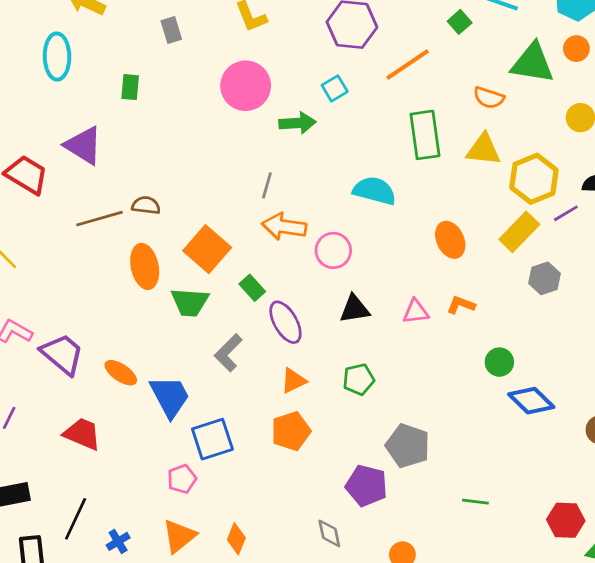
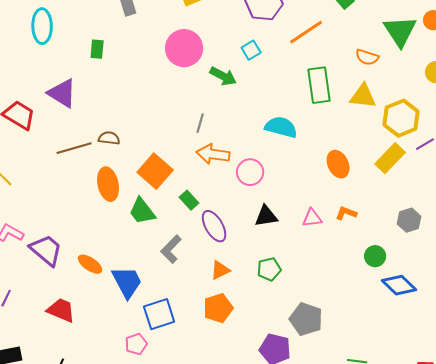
green triangle: (533, 63) -> (400, 31), turned 48
green arrow: (297, 123) -> (223, 76), turned 32
gray hexagon: (545, 278) -> (409, 220), moved
green trapezoid: (190, 302) -> (142, 211), turned 48

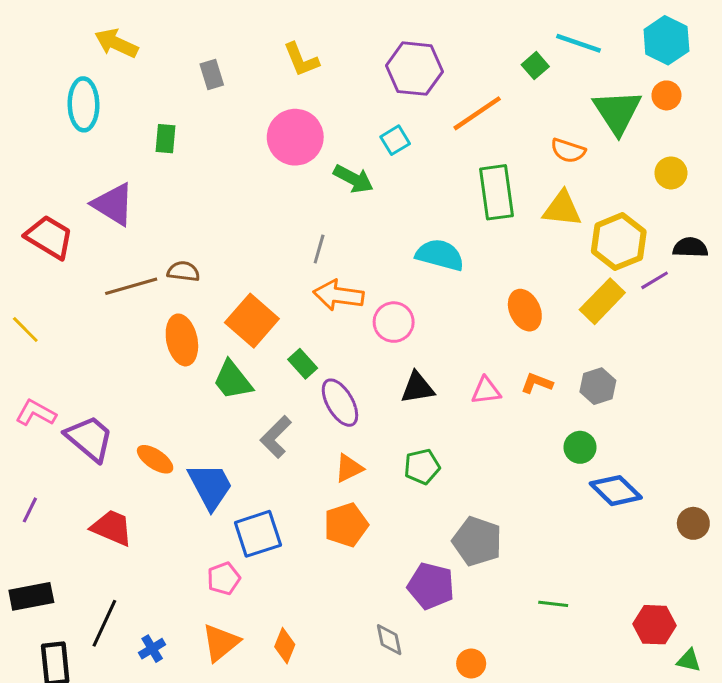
gray hexagon: (409, 220) -> (598, 386), moved

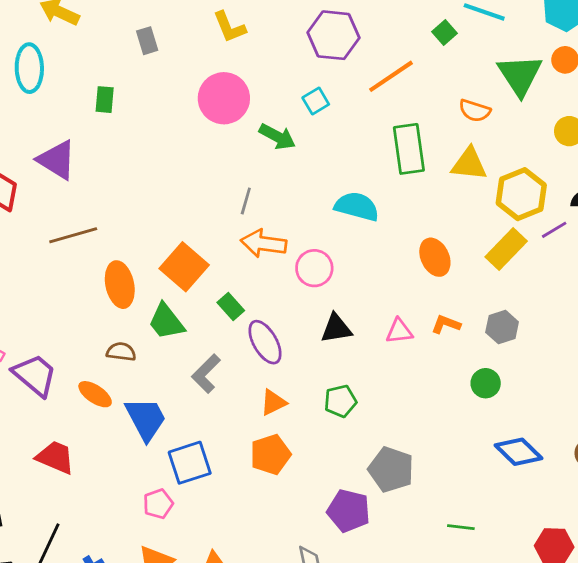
brown semicircle: (183, 271) -> (121, 352), moved
blue diamond: (616, 491) -> (518, 452), moved

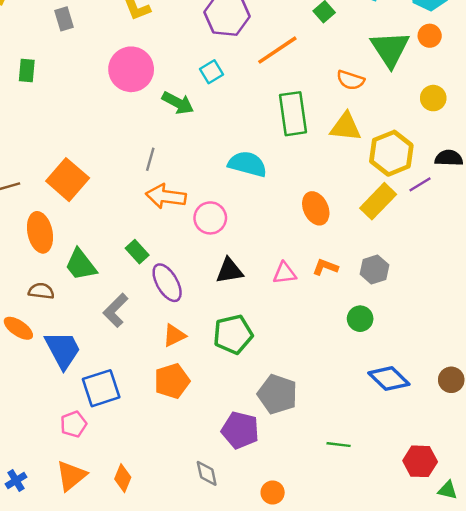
orange square: (184, 267) -> (68, 180), moved
green pentagon: (340, 401) -> (233, 334), size x1.4

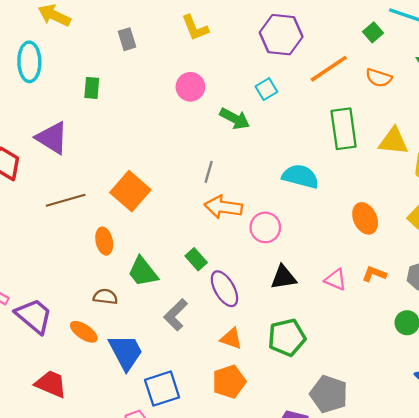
pink circle: (131, 69) -> (190, 87), size x0.7
orange semicircle: (351, 80) -> (379, 78), moved
orange ellipse: (40, 232) -> (104, 241), size x0.7
pink triangle: (285, 273) -> (336, 280), turned 30
orange triangle: (174, 335) -> (231, 339), turned 45

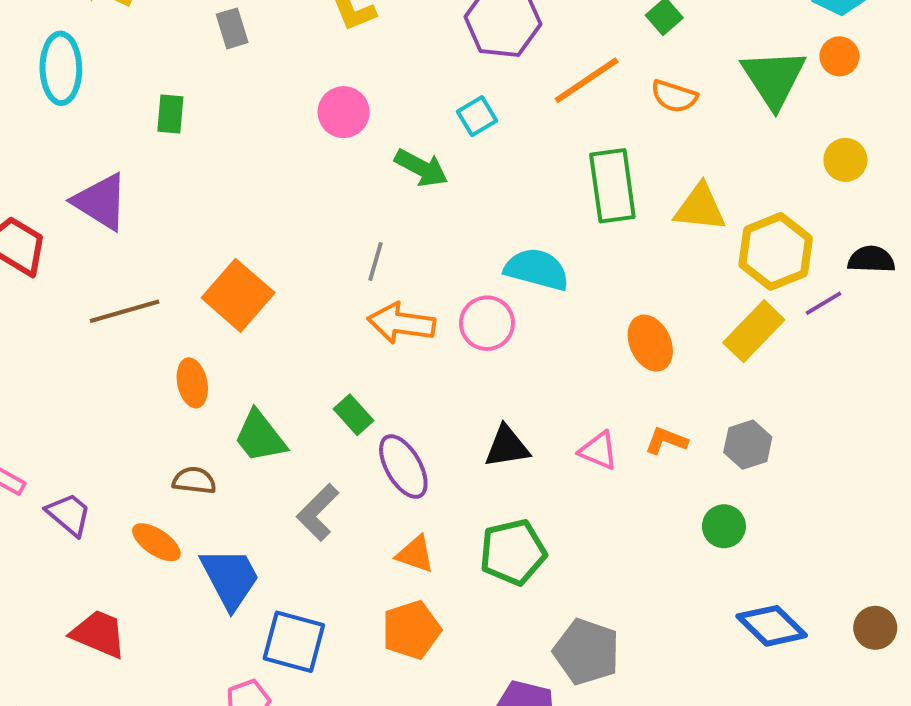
pink circle: (265, 227) -> (487, 323), moved
purple trapezoid: (34, 316) -> (69, 514), size x0.7
blue square: (162, 389) -> (294, 642), turned 33

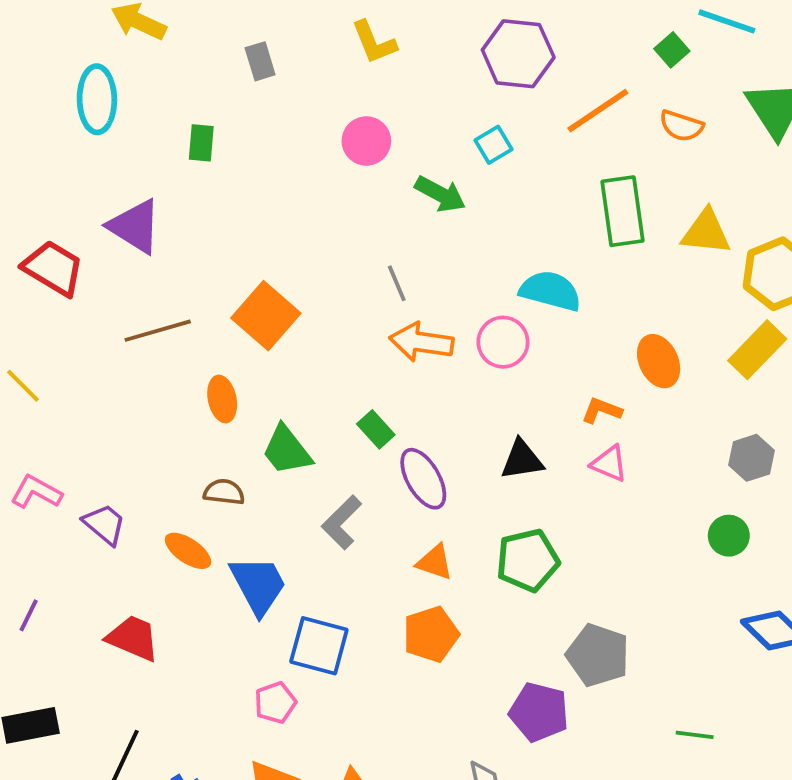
gray line: (375, 261) -> (397, 283), turned -39
orange L-shape: (666, 441) -> (602, 410), moved

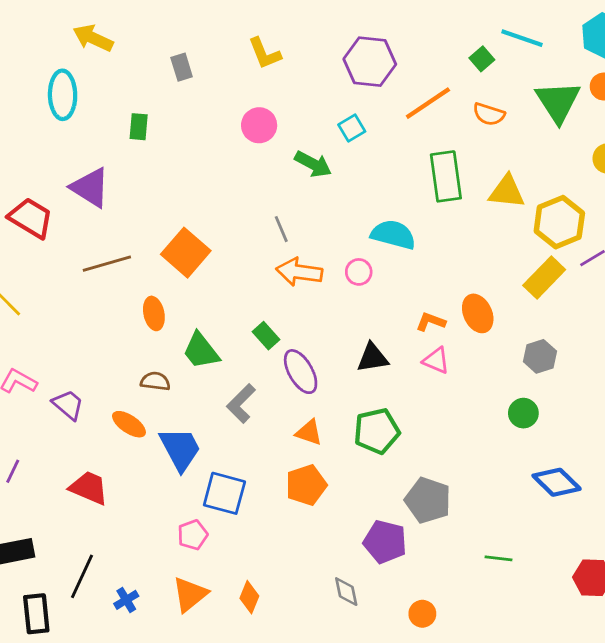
pink circle: (503, 342) -> (359, 272), size x0.7
orange ellipse: (659, 361) -> (478, 313), moved

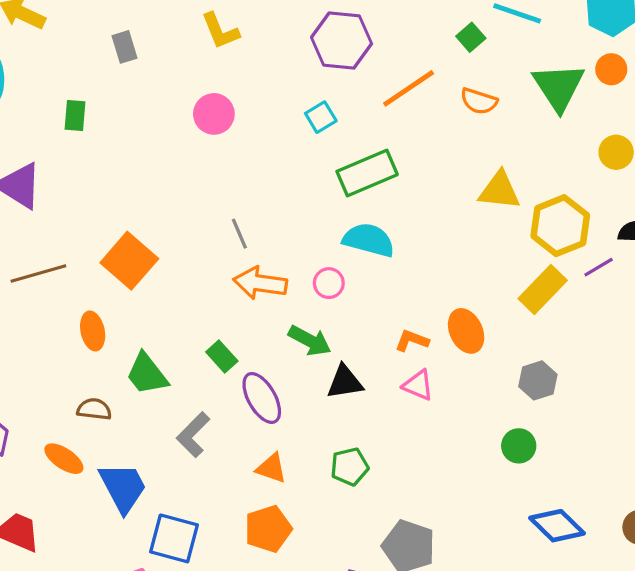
green arrow: (313, 164) -> (310, 341), moved
green rectangle: (446, 176) -> (367, 173), moved, turned 75
green pentagon: (377, 431) -> (350, 467), size x0.7

